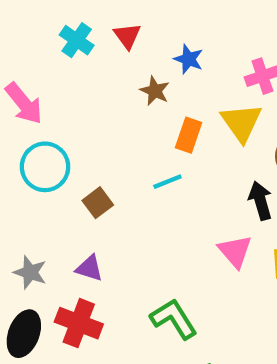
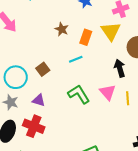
brown star: (155, 91) -> (62, 29), moved
cyan circle: (45, 167) -> (16, 77), moved
green L-shape: (174, 319) -> (79, 94), moved

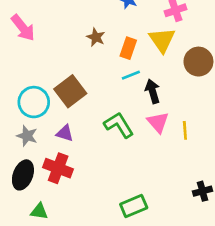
cyan line: (76, 59) -> (131, 75), moved
black arrow: (120, 68) -> (153, 91), moved
brown square: (43, 69) -> (70, 91), size x1.6

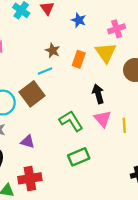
cyan line: (131, 75) -> (45, 71), moved
purple triangle: (65, 133) -> (28, 142), moved
red cross: (58, 168) -> (30, 178), moved, turned -30
green rectangle: (134, 206) -> (79, 157), moved

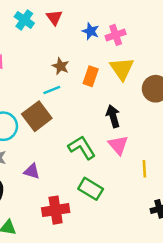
pink cross: (117, 29) -> (116, 35), moved
yellow line: (124, 125) -> (144, 169), moved
green rectangle: (79, 157) -> (91, 189), turned 54
red cross: (30, 178) -> (56, 210), moved

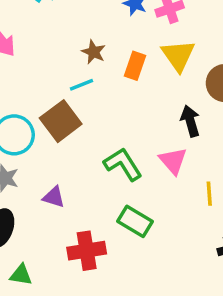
black arrow: (113, 116) -> (190, 121), moved

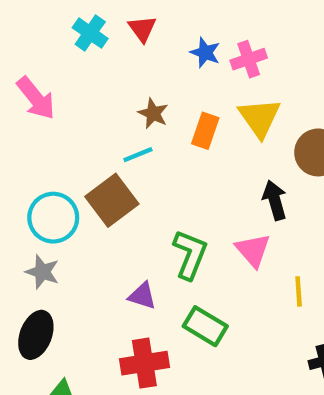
green L-shape: (123, 164) -> (190, 255), turned 54
purple triangle: (54, 197) -> (142, 296), moved

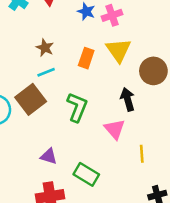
brown star: (153, 113) -> (45, 48), moved
green L-shape: (190, 255) -> (77, 107), moved

